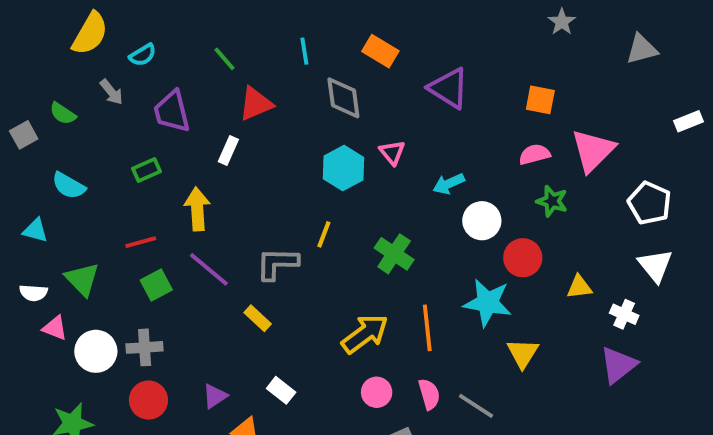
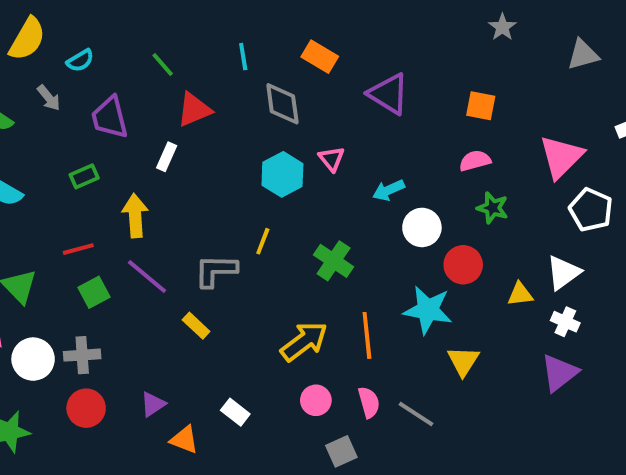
pink triangle: (593, 151) -> (561, 157), moved
white triangle: (655, 266) -> (563, 273), moved, turned 33
white rectangle: (281, 390) -> (235, 412), moved

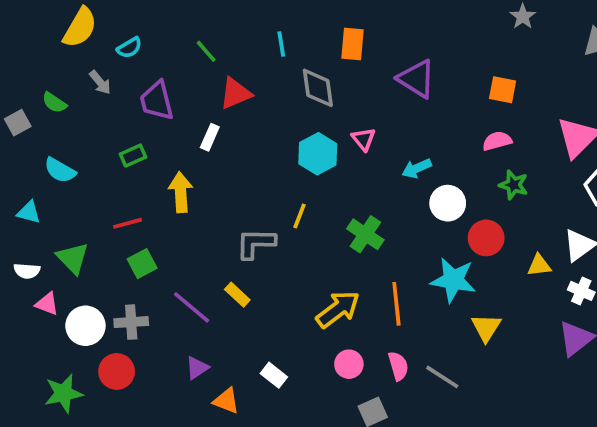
orange rectangle: (320, 57) -> (353, 44), turned 64
purple line: (147, 277) -> (192, 307), moved
red circle: (86, 408) -> (117, 371), moved

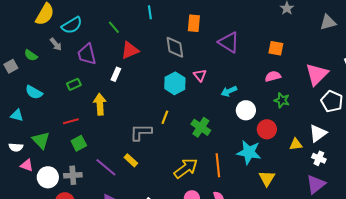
cyan line: (281, 44) -> (150, 12), moved
cyan semicircle: (129, 48) -> (72, 25), size x1.5

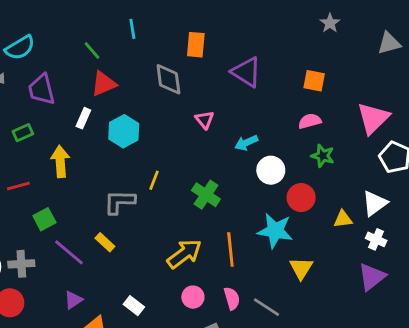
green line: (114, 27) -> (92, 50), moved
cyan hexagon: (175, 83) -> (124, 131), moved
green square: (79, 143) -> (44, 219), moved

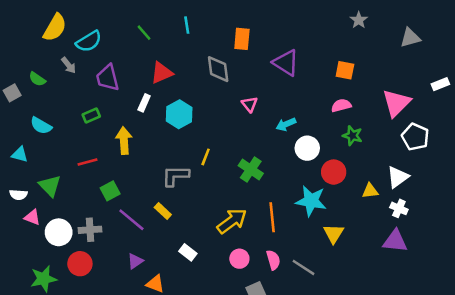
green line: (92, 50) -> (144, 33), moved
purple triangle: (372, 277) -> (395, 241), turned 44
white rectangle: (134, 306) -> (188, 252), moved

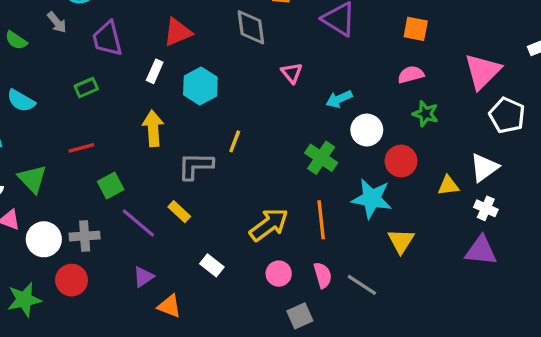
yellow arrow: (124, 141) -> (153, 128), moved
green cross: (251, 170) -> (321, 158), moved

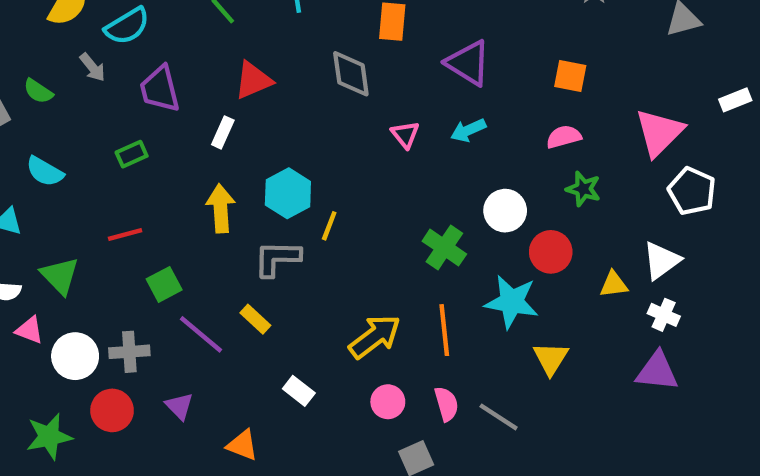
cyan hexagon: (200, 86) -> (288, 193), moved
cyan arrow: (339, 99) -> (468, 130), moved
purple triangle: (143, 277) -> (179, 406), moved, turned -40

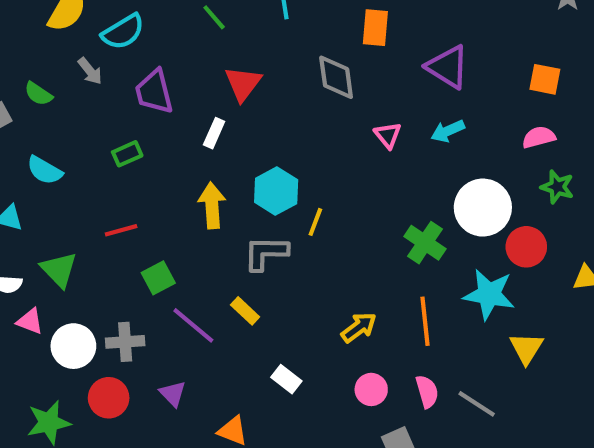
red triangle: (253, 80) -> (243, 83), turned -30
white circle: (505, 211) -> (483, 208), size x1.4
yellow arrow: (375, 337) -> (359, 327), size x0.7

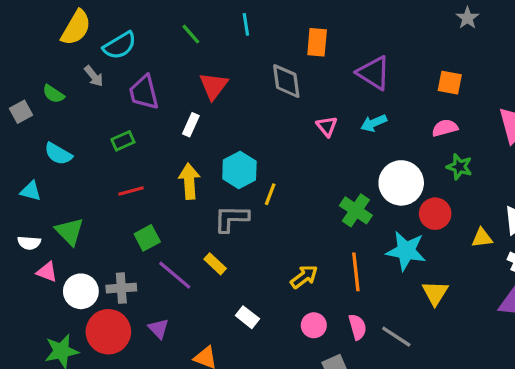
red line: (121, 230) -> (131, 191), moved
red circle: (109, 398) -> (108, 332), size x1.4

